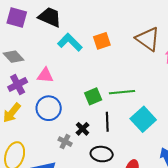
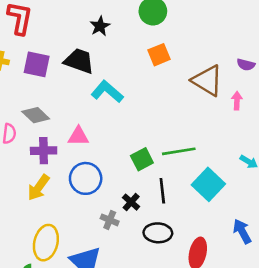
orange square: (102, 41) -> (159, 55), moved
purple cross: (18, 84) -> (44, 151), turned 30

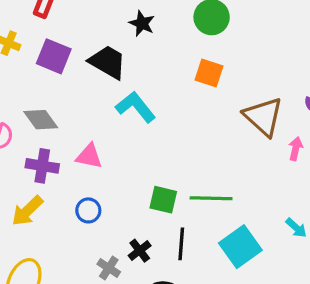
black star: (100, 26) -> (142, 23), turned -30
orange square: (159, 55) -> (209, 73), turned 30
green square: (142, 159) -> (163, 200), turned 30
blue circle: (86, 178) -> (88, 210), size x0.6

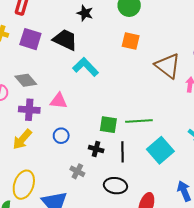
black cross: (140, 251) -> (96, 149), moved, turned -32

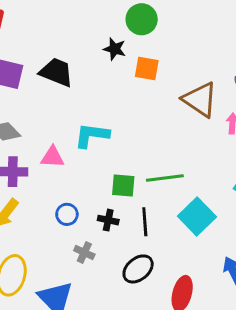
black star: (85, 13) -> (115, 49), moved
cyan L-shape: (86, 67) -> (92, 135), moved, turned -35
blue circle: (61, 136) -> (67, 214), moved
black ellipse: (115, 186) -> (138, 269), turned -45

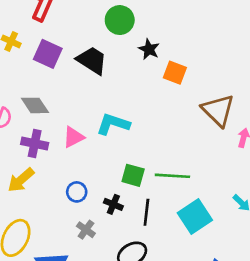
green circle: (142, 19) -> (120, 20), moved
pink triangle: (53, 157) -> (73, 137), turned -40

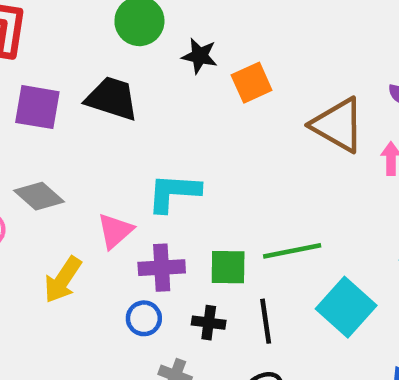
orange square: (175, 73) -> (252, 83), turned -30
purple cross: (35, 144) -> (162, 268), moved
yellow arrow: (21, 180) -> (63, 280), moved

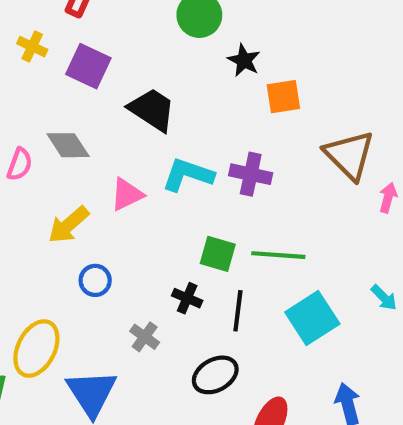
black trapezoid: (112, 98) -> (152, 110), moved
purple cross: (162, 268) -> (251, 174), moved
blue circle: (144, 318) -> (95, 280), moved

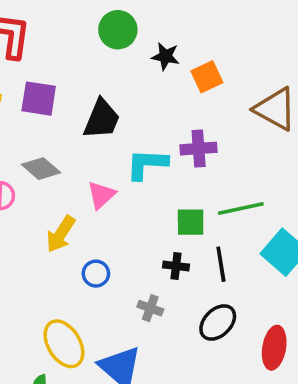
black trapezoid: (152, 110) -> (102, 119), turned 96
yellow ellipse: (36, 348) -> (64, 344), turned -42

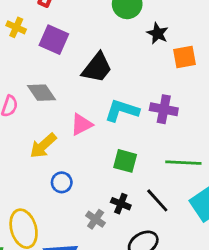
green square: (191, 222) -> (125, 161), moved
black line: (221, 264) -> (157, 200), turned -48
black cross: (176, 266) -> (121, 204), moved

